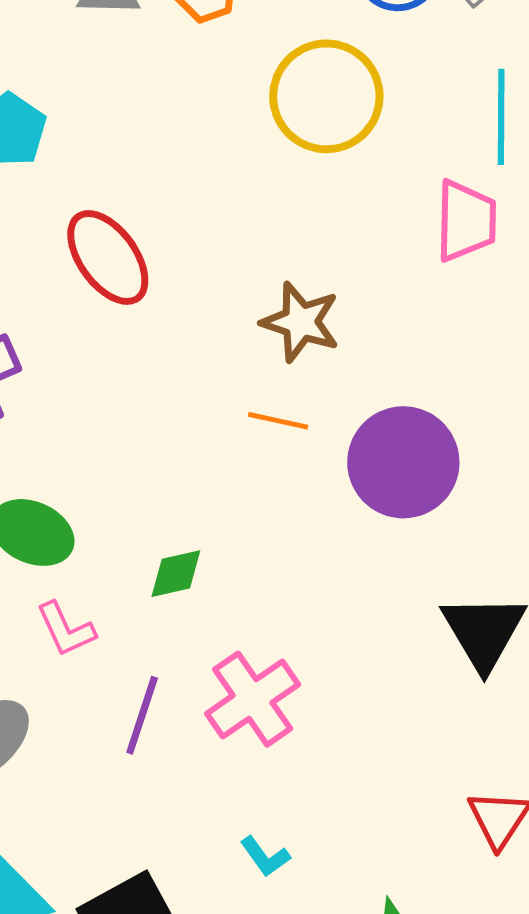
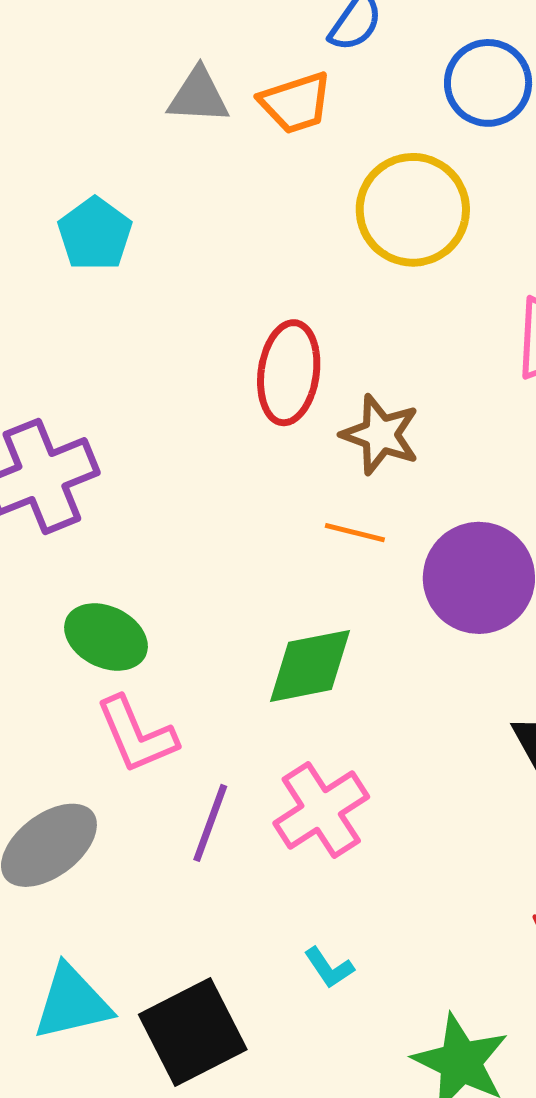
red ellipse: (108, 257) -> (289, 373), moved, turned 42
green diamond: (176, 574) -> (310, 666), moved, size x1.6
pink L-shape: (66, 629) -> (136, 735), size x1.4

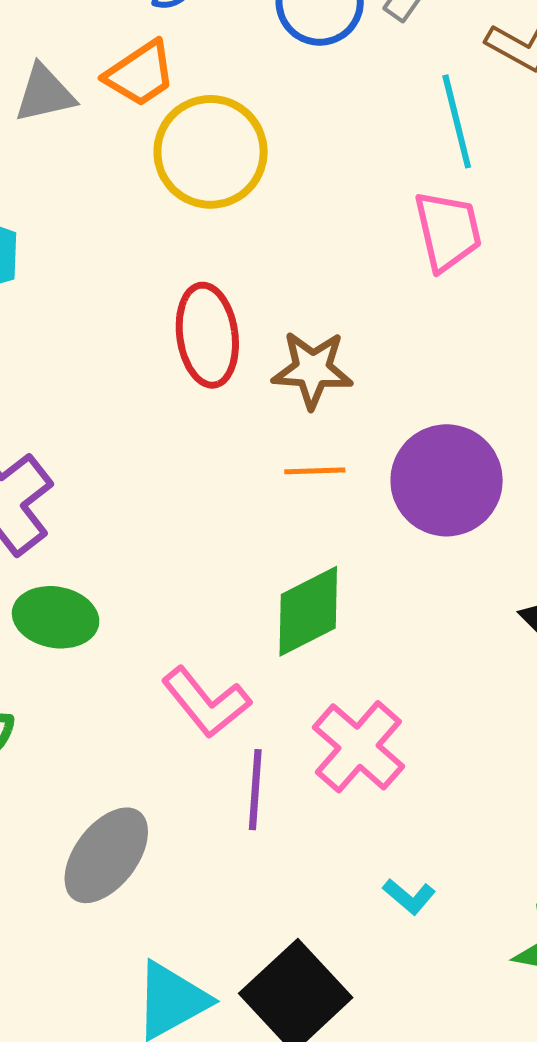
yellow circle: (413, 210) -> (211, 152), moved
green ellipse: (106, 637) -> (56, 617), moved
pink L-shape: (136, 735) -> (206, 702), moved

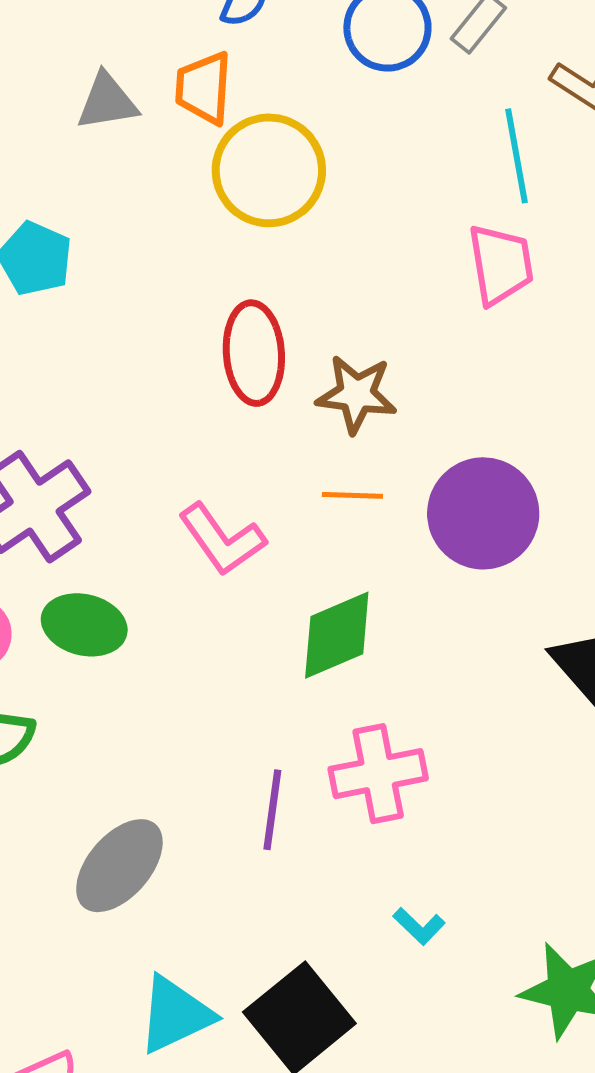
orange trapezoid: (140, 74) -> (204, 88), turned 124
pink L-shape: (206, 702) -> (222, 539), moved
pink cross: (358, 747) -> (378, 774), turned 34

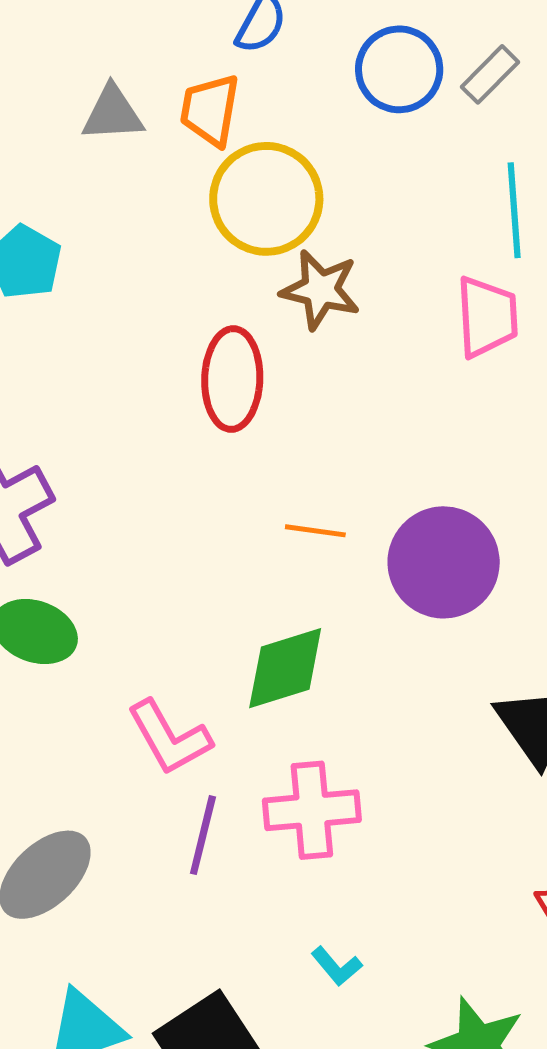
brown star: (357, 394) -> (320, 290), moved
pink L-shape: (222, 539) -> (169, 738), moved

